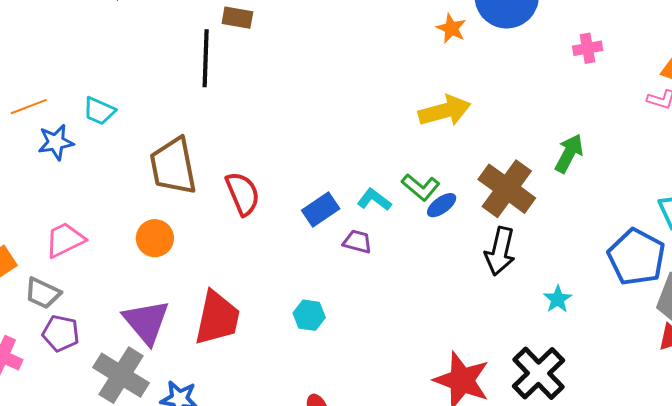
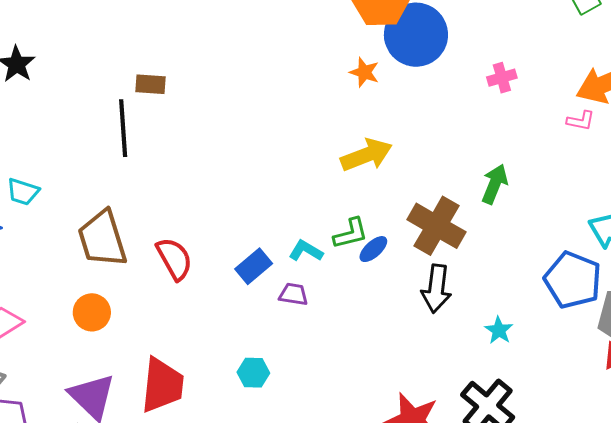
green L-shape: (421, 187) -> (351, 233), turned -48

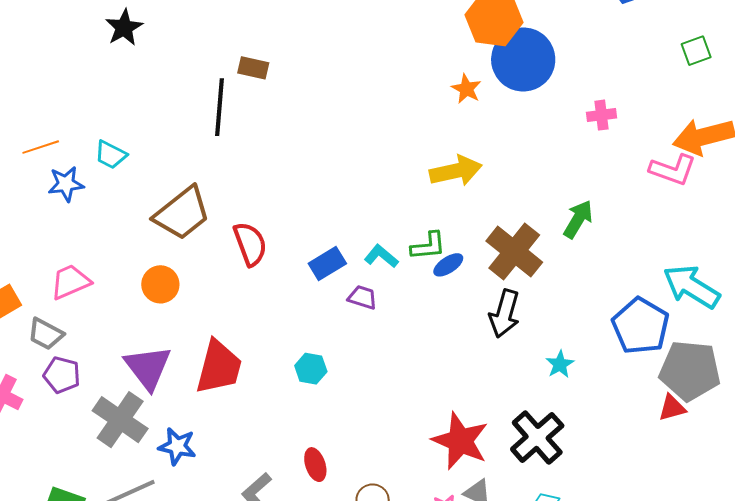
pink L-shape: (581, 121) -> (673, 170), size x1.6
brown trapezoid: (102, 239) -> (182, 213), turned -120

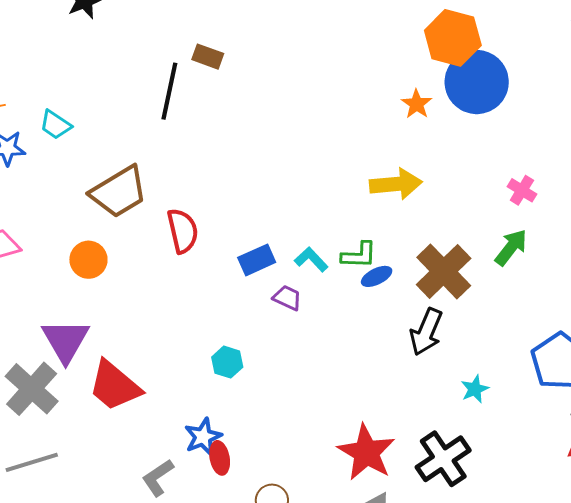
pink cross: (602, 115) -> (522, 190), moved, turned 32
red trapezoid: (219, 367) -> (115, 386), moved, turned 108
blue star: (177, 446) -> (203, 437), moved, turned 30

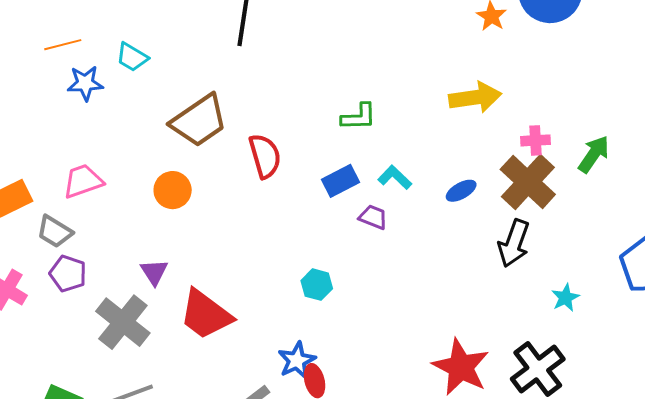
pink cross: (522, 190) -> (535, 140), moved, turned -32
green L-shape: (359, 255) -> (359, 117), moved
purple triangle: (66, 341) -> (154, 272), size x0.6

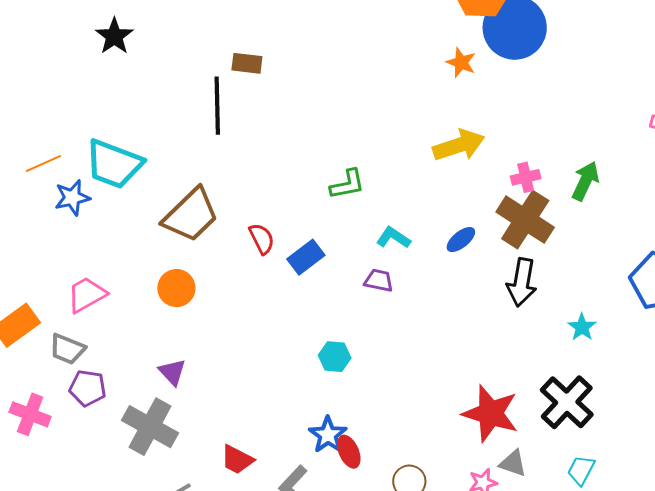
cyan trapezoid: (132, 57) -> (114, 164), size x1.8
red semicircle: (265, 156) -> (262, 239), size x0.7
blue rectangle: (340, 181) -> (306, 257), moved
red trapezoid: (206, 314) -> (237, 460), moved, size x0.6

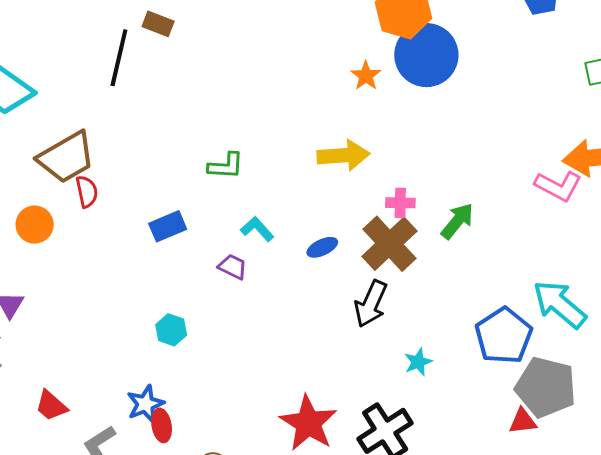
red semicircle: (262, 239) -> (87, 192), moved

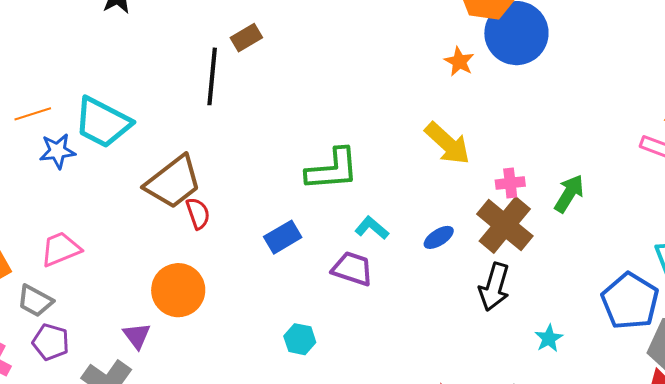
brown rectangle: (158, 24) -> (246, 38), turned -44
yellow arrow: (343, 155) -> (448, 143), turned 54
green L-shape: (226, 166) -> (332, 169), size x1.5
orange circle: (35, 225) -> (178, 290), moved, size x1.4
purple trapezoid: (233, 267) -> (352, 269), size x1.4

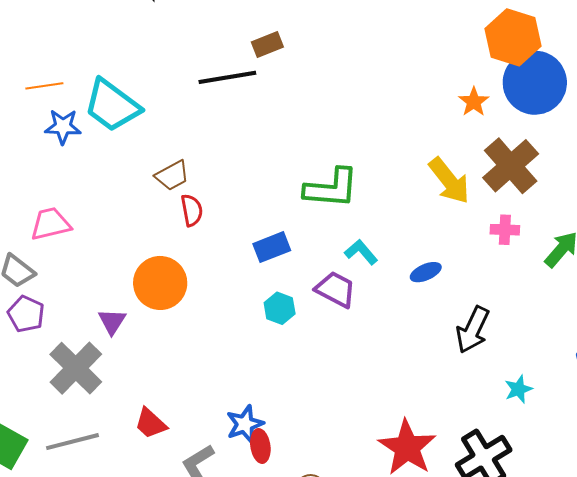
black line: (212, 76) -> (227, 77), turned 66
brown trapezoid: (173, 182) -> (172, 176), size x0.6
brown cross: (505, 225) -> (511, 166), moved
cyan hexagon: (300, 339) -> (280, 308), moved

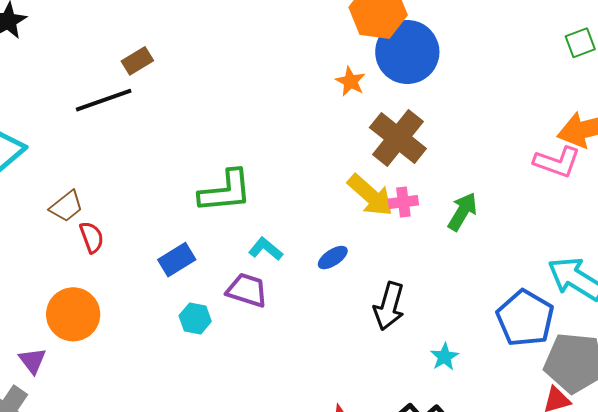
yellow arrow: (449, 181) -> (370, 195), moved

